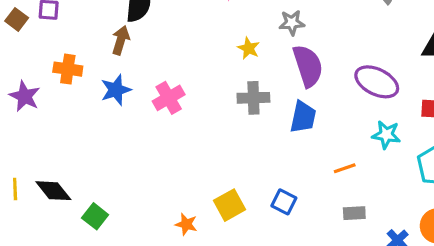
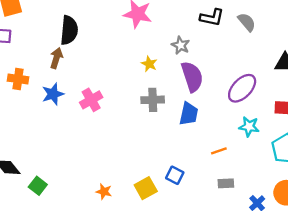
gray star: (292, 23) -> (181, 45), turned 30
purple ellipse: (377, 82) -> (242, 88), turned -72
yellow square: (229, 205) -> (146, 188), moved

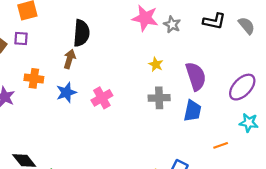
gray star: (181, 45) -> (172, 24), moved

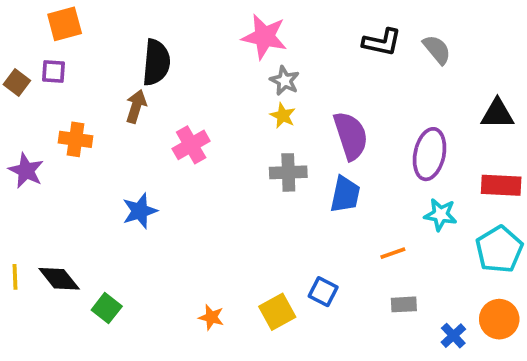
gray star: (172, 24) -> (285, 81), moved
purple ellipse: (242, 87) -> (430, 154), turned -32
blue star: (66, 92) -> (140, 211), moved
pink cross: (102, 98) -> (191, 145), moved

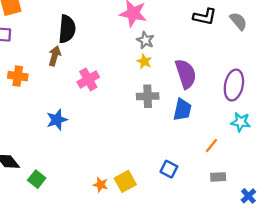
orange line: (393, 253) -> (211, 146), turned -32
yellow square: (277, 312) -> (125, 181), moved

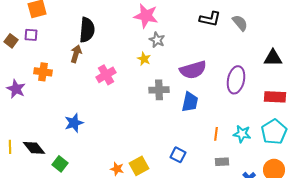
yellow star: (144, 62) -> (144, 59), moved
purple semicircle: (186, 74) -> (193, 70), turned 92
blue star: (57, 120) -> (74, 123), moved
cyan star: (241, 122) -> (242, 134), moved
orange line: (211, 146) -> (216, 134), turned -32

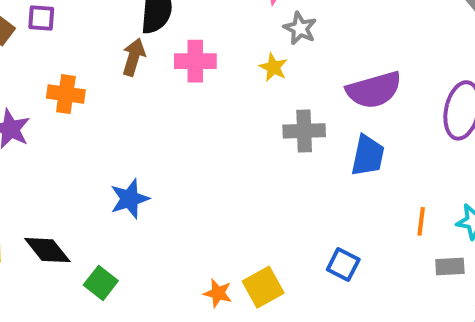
pink cross: (106, 75) -> (195, 61), moved, turned 30
gray rectangle: (222, 162) -> (450, 267), moved

